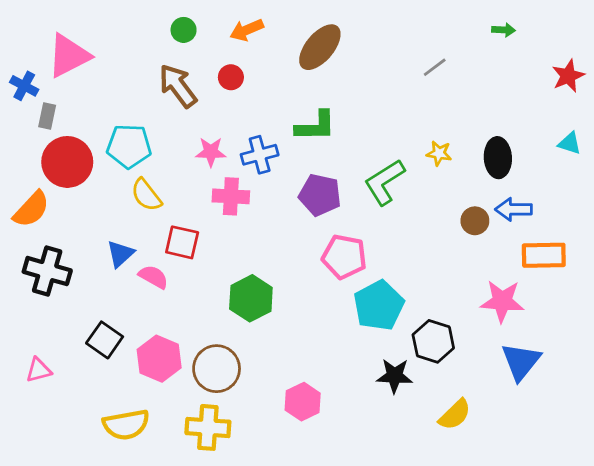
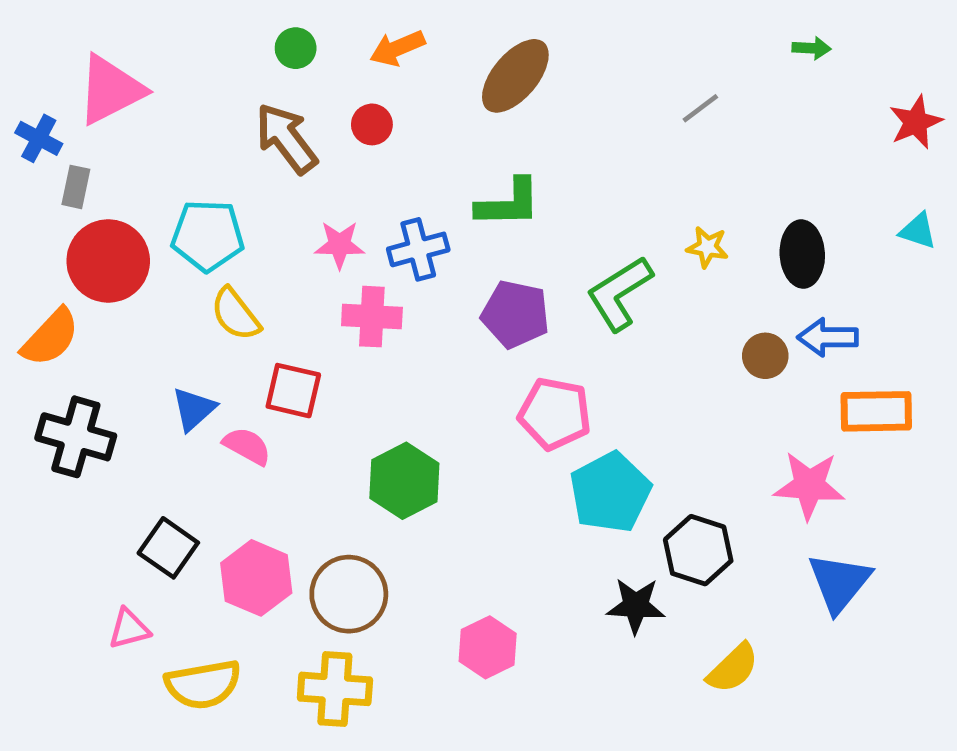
pink triangle: (39, 370) -> (129, 629), moved

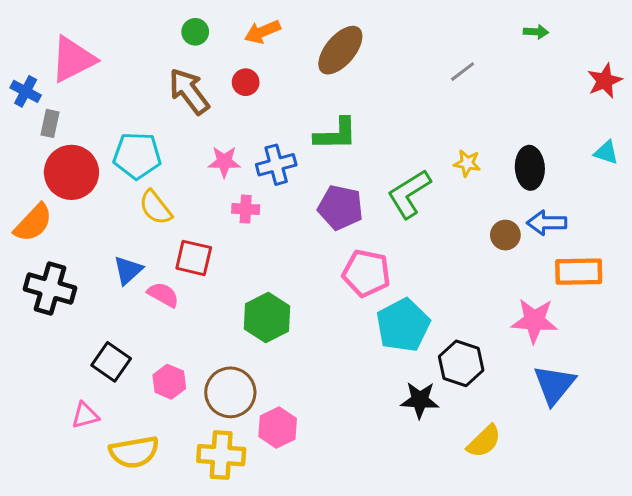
pink cross: (372, 317) -> (246, 209), size x0.7
pink hexagon: (256, 578) -> (169, 382), size x0.7
pink hexagon: (488, 647) -> (278, 428), moved

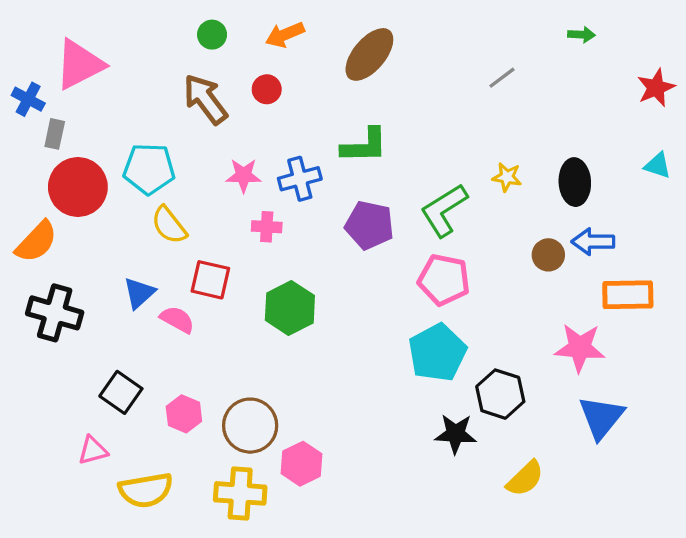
pink pentagon: (366, 273) -> (444, 280), moved
green hexagon: (267, 318) -> (290, 308), moved

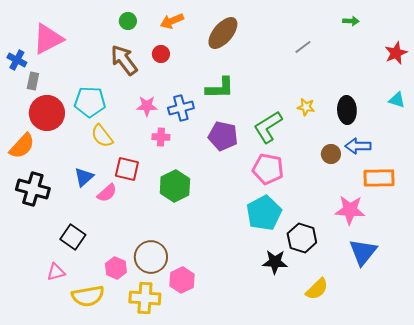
pink semicircle: (177, 320) -> (107, 193), turned 110
pink hexagon: (184, 414) -> (116, 268), moved

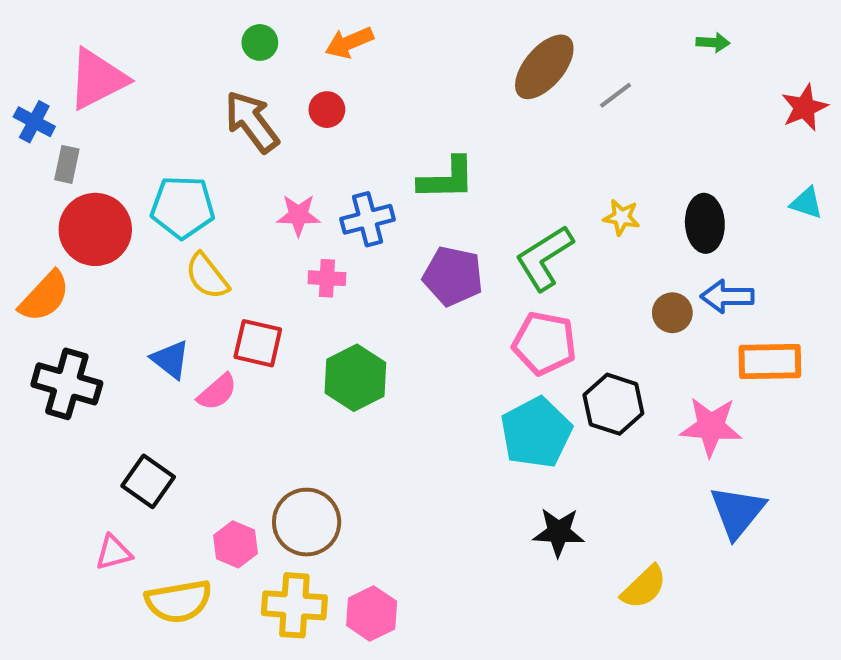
brown ellipse: (223, 33) -> (544, 67), moved
blue triangle: (84, 177) -> (170, 359), turned -40
black hexagon: (302, 238) -> (613, 404), moved
pink hexagon: (182, 280) -> (372, 613), moved

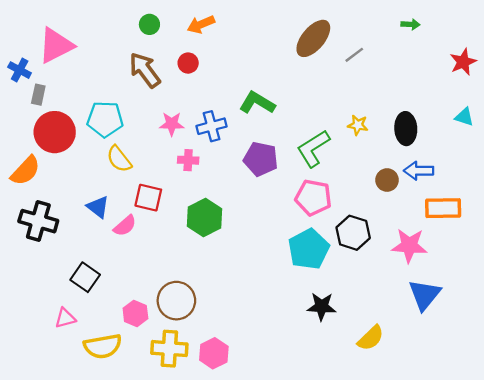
green L-shape: (447, 179) -> (257, 103), turned -148

